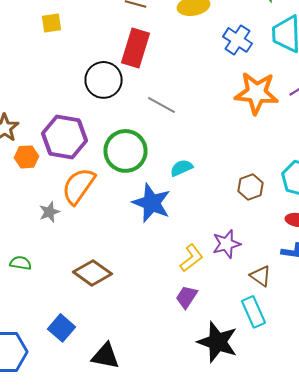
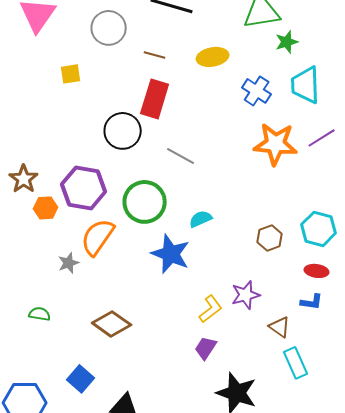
cyan rectangle: (254, 312) -> (296, 363), moved

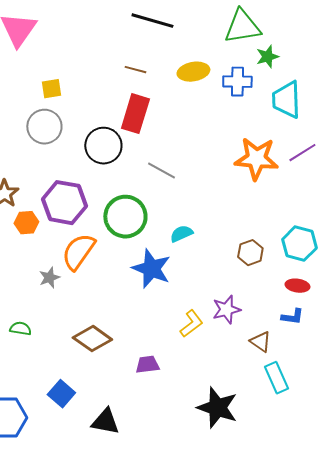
gray circle: (109, 28) -> (44, 127), moved
blue cross: (257, 91) -> (237, 82), moved, turned -32
purple trapezoid: (206, 348) -> (147, 365), moved, turned 50

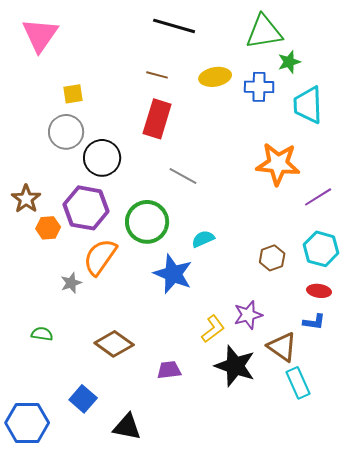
black circle: (103, 146) -> (102, 158), moved
purple line: (302, 153) -> (318, 197), moved
brown triangle: (260, 342) -> (282, 347), size x1.4
black star: (217, 408) -> (235, 366), moved

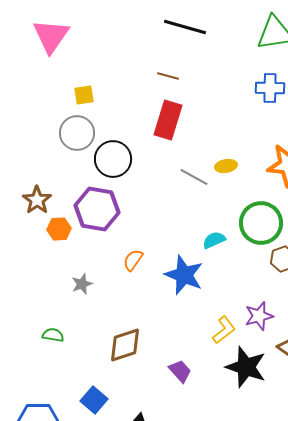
yellow ellipse: (215, 77) -> (226, 166), moved, size x0.7
green circle: (147, 222) -> (261, 223), moved
orange semicircle: (100, 257) -> (133, 260), moved, size x0.6
brown diamond: (114, 344) -> (125, 345), turned -54
purple trapezoid: (169, 370) -> (180, 371), turned 55

